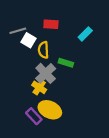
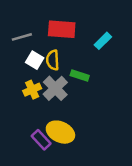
red rectangle: (51, 24) -> (62, 29), size x1.5
white square: (28, 40) -> (35, 60), moved
yellow cross: (39, 87) -> (32, 90), moved, turned 32

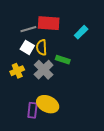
gray line: (22, 37) -> (28, 29), moved
yellow cross: (32, 90) -> (17, 71), moved
purple rectangle: (41, 140) -> (32, 110), turned 49

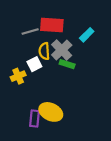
white square: (27, 47) -> (34, 64), moved, turned 32
gray cross: (44, 70) -> (62, 50), moved

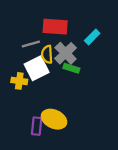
gray line: (30, 32) -> (31, 44), moved
white square: (34, 64) -> (37, 68), size x1.5
yellow cross: (18, 76) -> (19, 81), turned 32

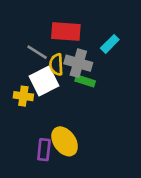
gray line: (31, 44) -> (37, 52), turned 48
gray cross: (66, 53) -> (78, 63), turned -30
yellow ellipse: (54, 119) -> (65, 141), turned 30

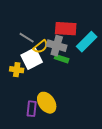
red rectangle: (66, 32) -> (66, 29), moved
cyan rectangle: (110, 44) -> (87, 42), moved, size x1.5
yellow semicircle: (56, 64) -> (41, 47), turned -126

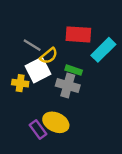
gray cross: (57, 46) -> (68, 85), moved
yellow ellipse: (47, 103) -> (56, 122), turned -30
purple rectangle: (32, 109) -> (38, 129), turned -42

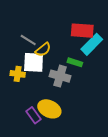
red rectangle: (78, 34) -> (82, 31), moved
white square: (38, 70) -> (34, 62), turned 30
green rectangle: (74, 70) -> (75, 62), moved

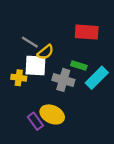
cyan rectangle: (92, 44) -> (97, 78), moved

